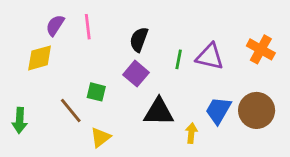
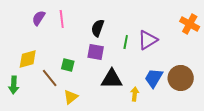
orange cross: (261, 49) -> (190, 24), moved
purple triangle: (210, 57) -> (148, 40), turned -45
yellow diamond: (40, 58) -> (28, 59), moved
purple square: (136, 74) -> (96, 52), turned -30

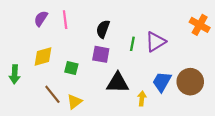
yellow diamond: (28, 59) -> (43, 56), moved
brown line: (50, 78) -> (52, 94), moved
green arrow: (14, 85) -> (15, 74), moved

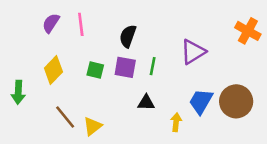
green line: (132, 44) -> (153, 66), moved
yellow diamond: (43, 56) -> (53, 70), turned -30
green square: (71, 68) -> (95, 70), moved
black triangle: (118, 83) -> (146, 103), size x0.6

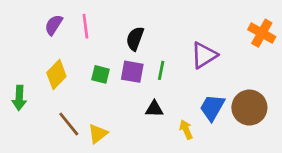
yellow arrow: (176, 122) -> (186, 130), turned -30

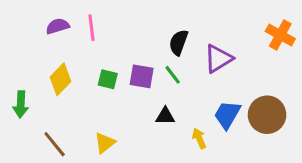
purple semicircle: (54, 25) -> (58, 26), turned 40
black semicircle: (135, 39) -> (179, 42), moved
green line: (161, 70) -> (173, 75), turned -48
brown line: (69, 124) -> (55, 144), moved

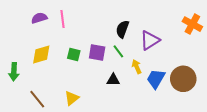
yellow diamond: (60, 79) -> (41, 54), turned 30
yellow arrow: (199, 138) -> (137, 67), moved

